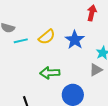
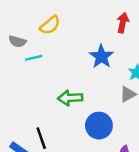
yellow semicircle: (47, 37) -> (50, 25), moved

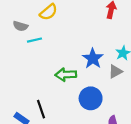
blue star: (101, 57) -> (93, 58), moved

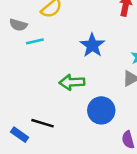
blue star: (93, 58) -> (92, 45), moved
black line: (41, 109) -> (43, 123), turned -54

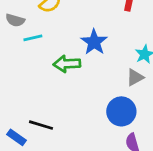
green arrow: (72, 82) -> (67, 64), moved
blue circle: (101, 110) -> (121, 111), moved

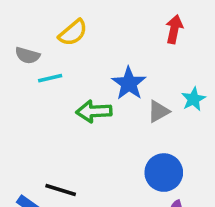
gray triangle: (135, 77) -> (159, 111), moved

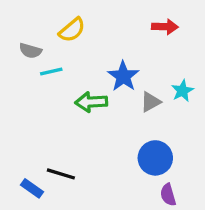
red arrow: (174, 29) -> (165, 27), turned 80

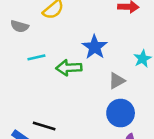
cyan line: (51, 72) -> (36, 57), moved
gray triangle: (150, 102) -> (117, 81), moved

